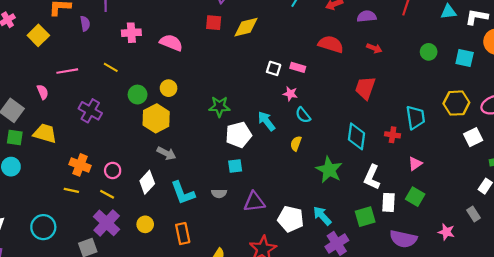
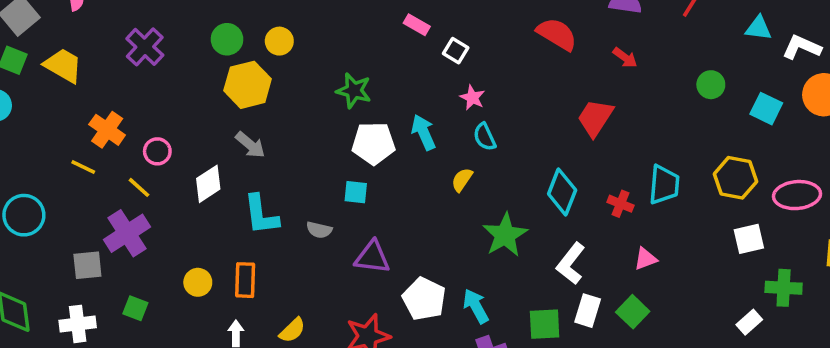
pink rectangle: (298, 67) -> (417, 25), moved
yellow circle: (145, 224) -> (198, 282), moved

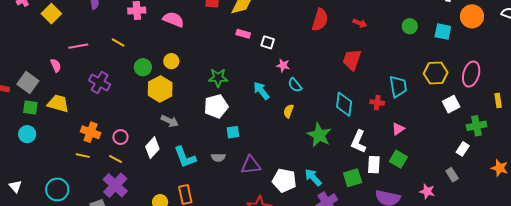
red semicircle: (557, 34) -> (320, 20), turned 90
white pentagon: (374, 143) -> (216, 106), moved
pink ellipse: (797, 195) -> (471, 74), turned -55

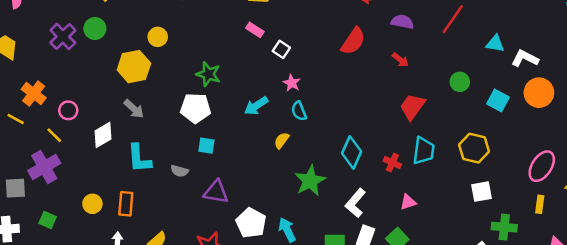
red trapezoid: (352, 60) -> (412, 107), moved
green circle: (143, 67) -> (95, 29), moved
pink ellipse: (471, 74) -> (542, 166), moved
cyan arrow: (261, 91) -> (256, 106), turned -102

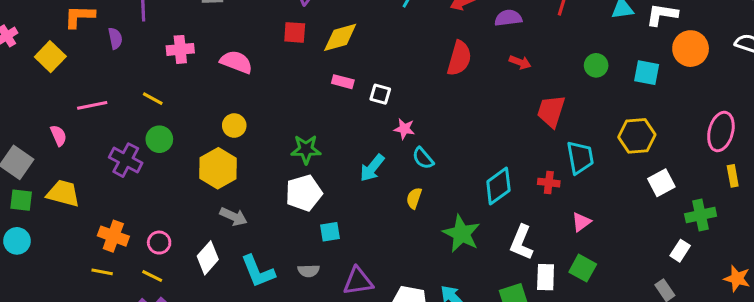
cyan diamond: (352, 152) -> (498, 186), turned 48

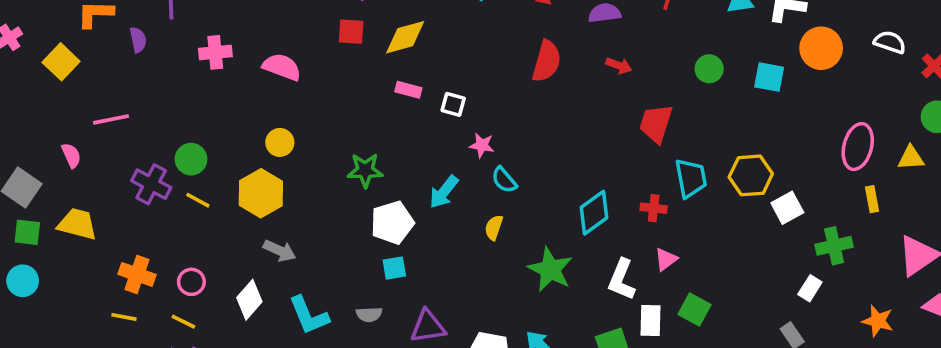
yellow line: (153, 99) -> (198, 200), moved
yellow hexagon: (637, 136) -> (751, 175), moved
white pentagon: (304, 193) -> (392, 223), moved
pink triangle: (581, 222) -> (666, 259), moved

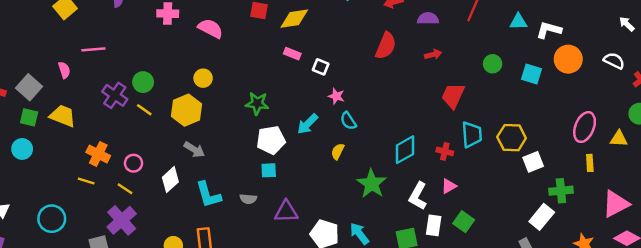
red arrow: (619, 66) -> (433, 54), turned -42
white rectangle: (810, 288) -> (542, 217), size x1.5

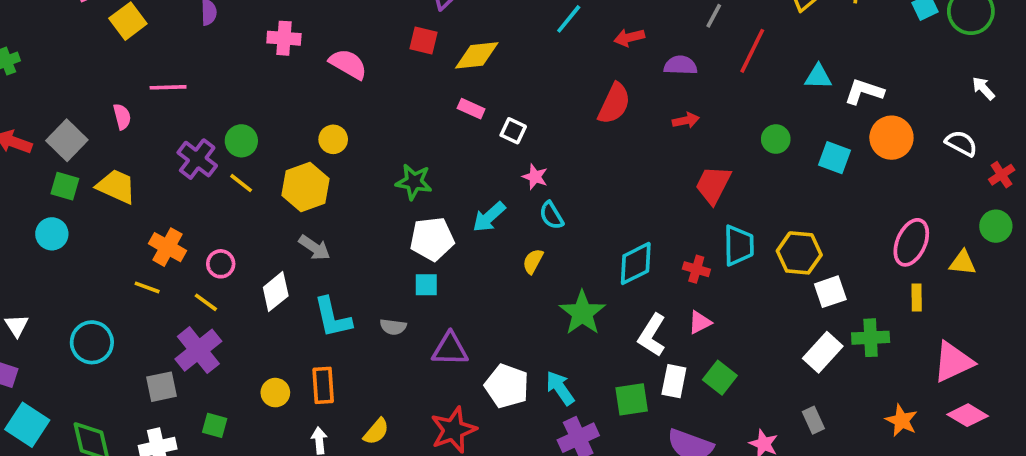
white rectangle: (542, 217) -> (823, 352), moved

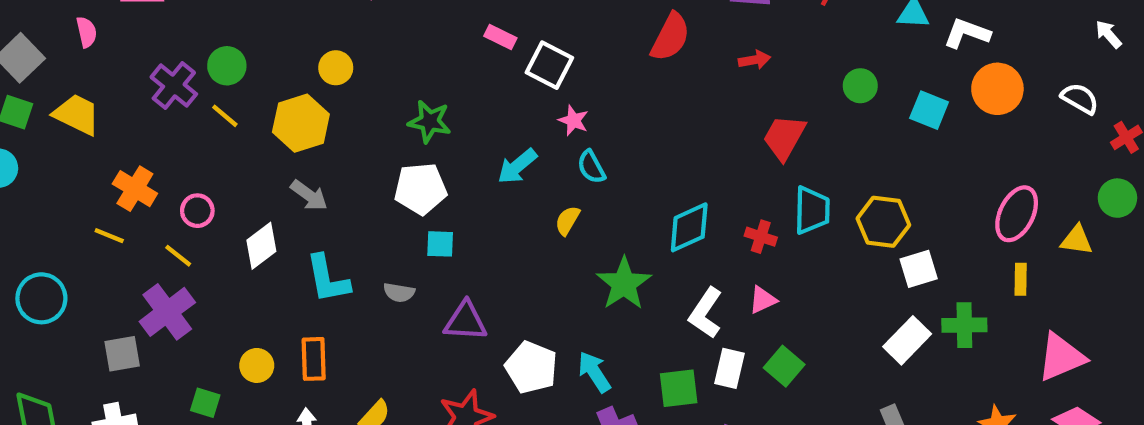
white square: (513, 131) -> (549, 65), size x1.5
white pentagon: (432, 239) -> (420, 189), moved
green square: (215, 425) -> (205, 403), moved

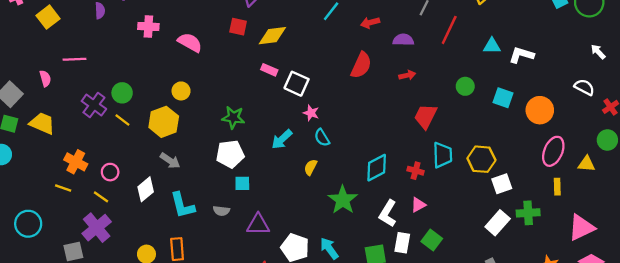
orange circle: (997, 89) -> (540, 110), moved

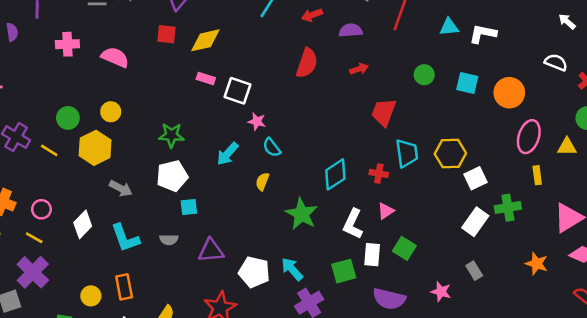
green circle: (122, 93) -> (68, 118), moved
gray arrow: (170, 161) -> (121, 188), moved

